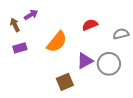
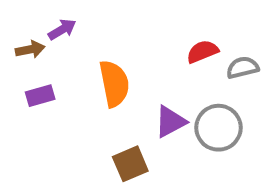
brown arrow: (15, 25) -> (30, 50), turned 104
red semicircle: (90, 25) -> (202, 52), moved
orange semicircle: (57, 42) -> (114, 84), turned -50

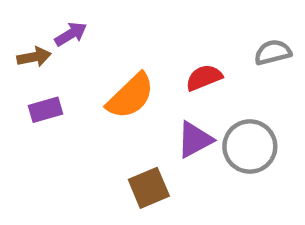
red semicircle: (202, 52) -> (204, 78), moved
gray semicircle: (243, 68) -> (273, 52), moved
orange semicircle: (114, 84) -> (130, 96), turned 57

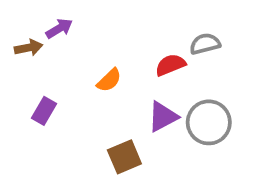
gray semicircle: (273, 52) -> (205, 44), moved
orange semicircle: (130, 96) -> (109, 80), size x0.6
purple rectangle: (45, 110) -> (44, 111), moved, turned -44

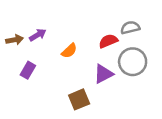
purple arrow: (59, 28) -> (38, 35), moved
brown arrow: (29, 48) -> (15, 40), moved
gray circle: (209, 122) -> (133, 62), moved

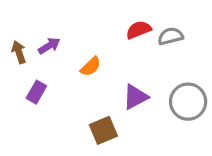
brown arrow: (15, 40) -> (19, 52), turned -98
red semicircle: (108, 41) -> (139, 30), moved
gray circle: (133, 62) -> (188, 102), moved

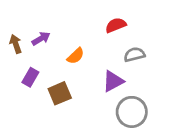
gray semicircle: (171, 36) -> (134, 55), moved
gray circle: (188, 102) -> (132, 112), moved
brown square: (103, 130) -> (60, 93), moved

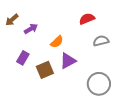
brown arrow: (16, 44) -> (12, 20), moved, turned -112
purple triangle: (113, 81) -> (68, 61), moved

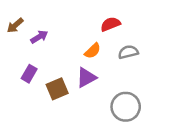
orange semicircle: (57, 42) -> (93, 51), moved

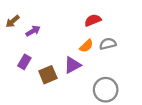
orange semicircle: (93, 51) -> (86, 46), moved

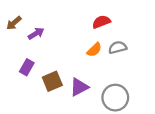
purple triangle: (72, 65) -> (79, 87), moved

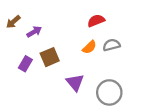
brown square: (52, 81) -> (50, 57), moved
purple triangle: (79, 87) -> (75, 83), turned -42

